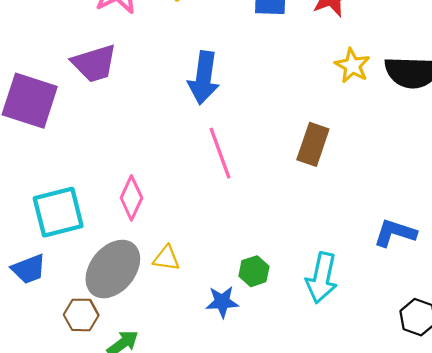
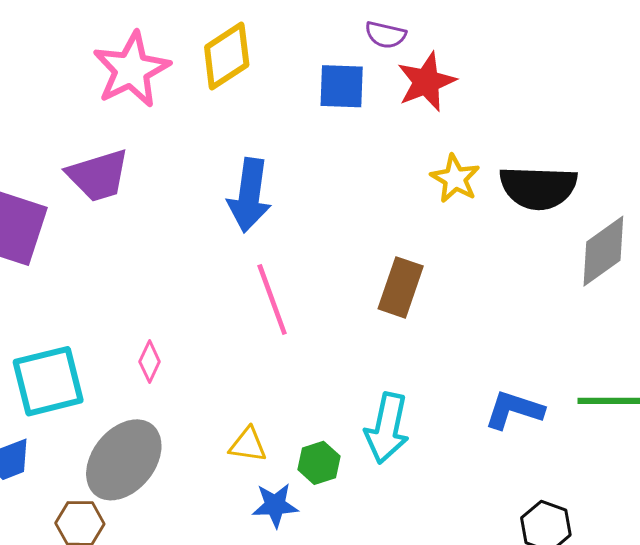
pink diamond: (131, 198) -> (150, 362), size x0.7
yellow triangle: (166, 258) -> (248, 445), moved
cyan arrow: (322, 278) -> (387, 428), moved

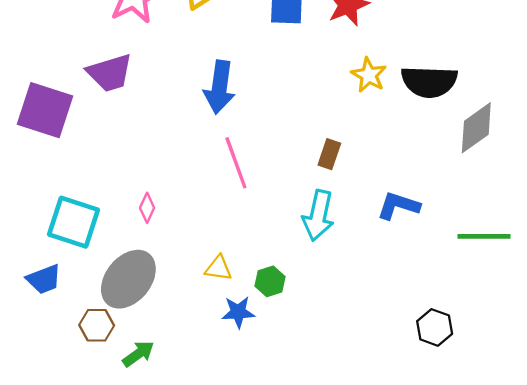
brown rectangle: (401, 287) -> (329, 154), size x0.7
cyan square: (48, 381) -> (74, 222), turned 32
blue L-shape: (514, 410) -> (398, 206), moved
cyan arrow: (387, 428) -> (318, 216), moved

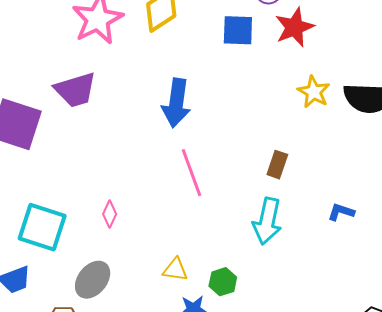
blue L-shape: (398, 206) -> (341, 212), size x0.7
gray ellipse: (128, 279) -> (93, 280), size x0.7

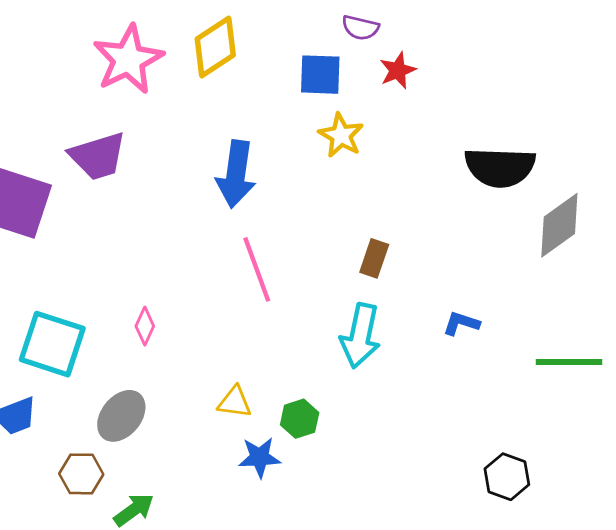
red star: (294, 27) -> (398, 70), size x0.7
yellow star: (314, 92) -> (341, 135), moved

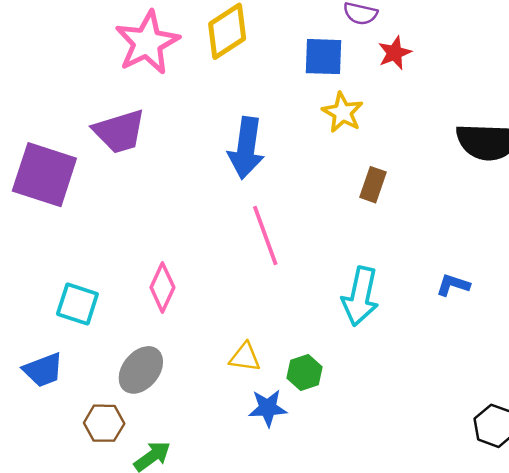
brown rectangle: (374, 258) -> (373, 185), moved
pink diamond: (145, 326) -> (162, 287), size x1.4
cyan square: (52, 344) -> (77, 304), size x0.7

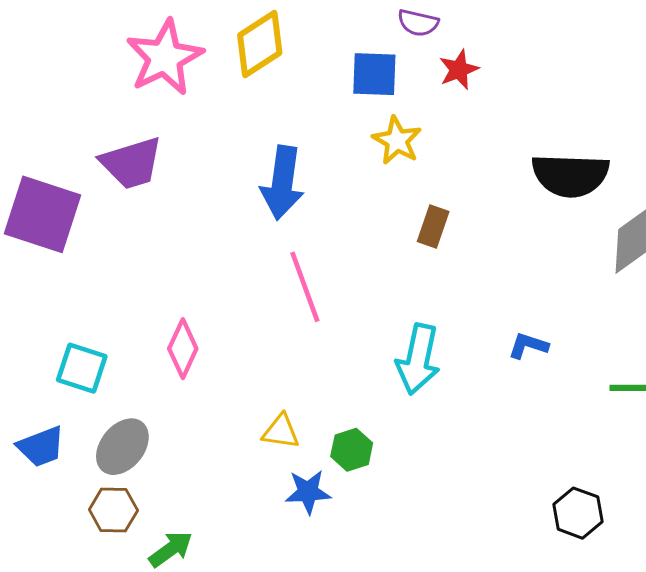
gray ellipse: (141, 370) -> (122, 447), moved

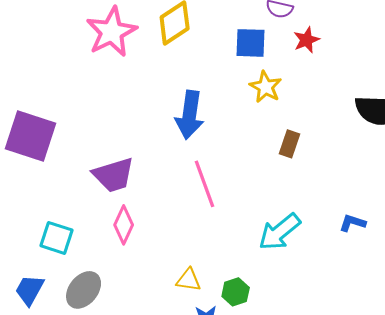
purple trapezoid: (132, 163) -> (114, 175), moved
cyan arrow: (418, 359) -> (280, 232), turned 39
blue trapezoid: (41, 447) -> (30, 290), turned 140

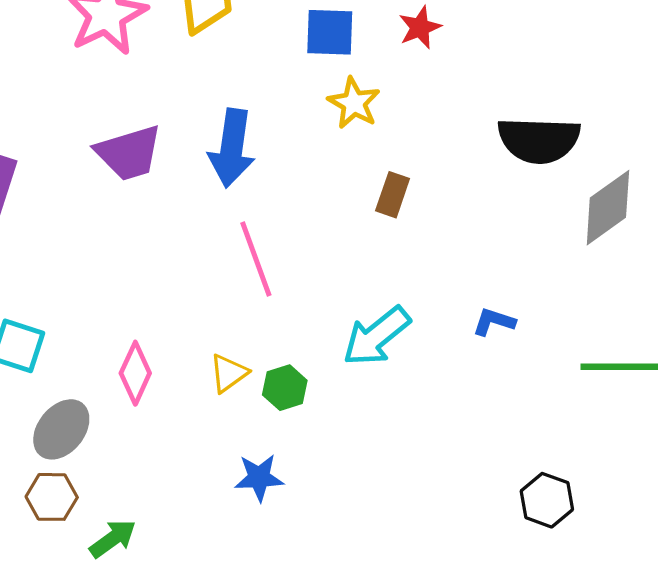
purple trapezoid: (114, 175) -> (129, 153), moved
pink diamond: (124, 225) -> (135, 373), moved
yellow triangle: (189, 280) -> (229, 373), moved, turned -44
green hexagon: (236, 292) -> (285, 388), moved

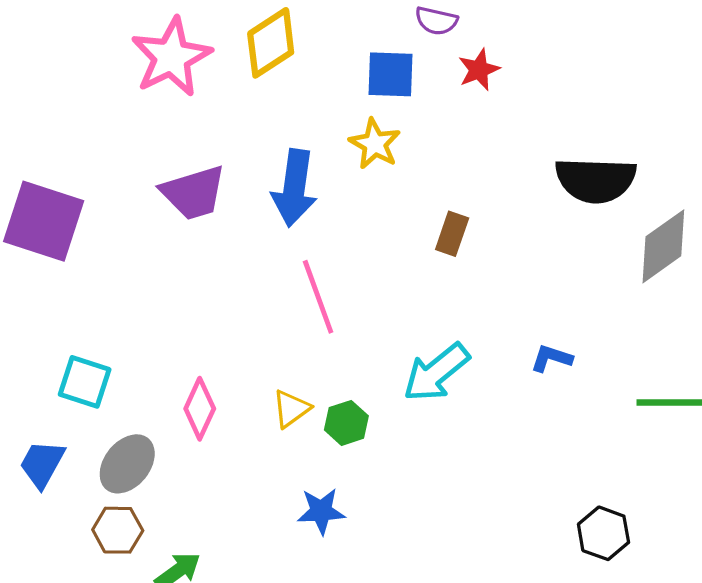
yellow star: (354, 103) -> (375, 144), moved

